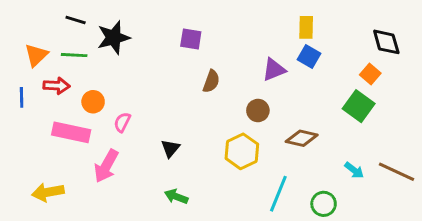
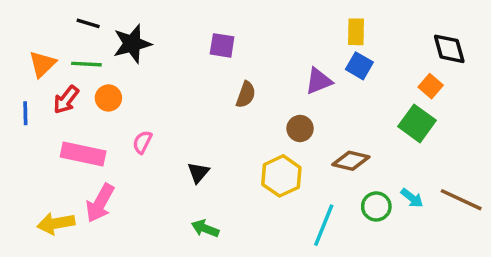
red arrow: (57, 86) -> (66, 100), turned 125
orange circle: (93, 102) -> (108, 98), moved
pink arrow: (106, 166) -> (100, 203), moved
green circle: (324, 204) -> (376, 206), moved

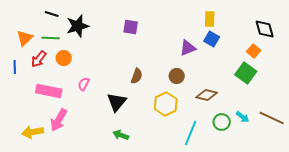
brown semicircle: (246, 95) -> (137, 76), moved
black triangle: (198, 173) -> (117, 102), size x1.5

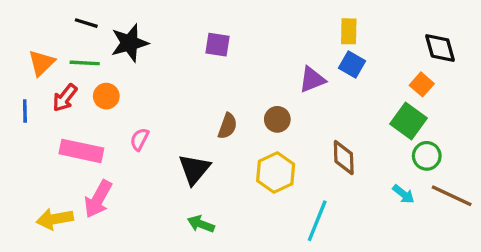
brown circle: (177, 76) -> (277, 119), moved
brown diamond: (207, 95) -> (344, 158), turned 75
green circle: (222, 122) -> (427, 156), moved

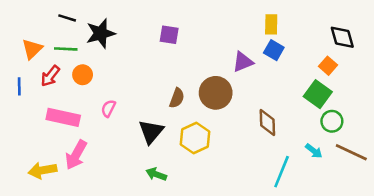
brown circle: (277, 119) -> (216, 93), size x1.6
yellow hexagon: (276, 172) -> (195, 138), moved
cyan line: (317, 221) -> (282, 172), moved

